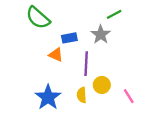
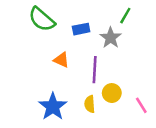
green line: (114, 14) -> (125, 16), turned -32
blue rectangle: (69, 38) -> (81, 29), moved

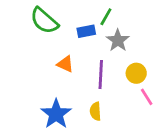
green line: (125, 16) -> (106, 17), moved
yellow circle: (112, 93) -> (136, 73), moved
pink line: (141, 105) -> (147, 97), moved

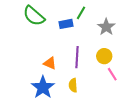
gray star: (118, 40) -> (106, 27), moved
orange triangle: (65, 64) -> (50, 63), moved

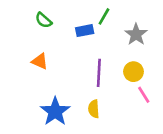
green semicircle: (34, 16) -> (44, 20), size x0.6
orange triangle: (50, 63) -> (40, 61), moved

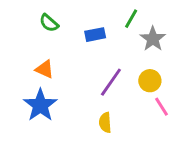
green line: (104, 16) -> (131, 19), moved
purple line: (99, 73) -> (111, 82), turned 32
blue star: (55, 111) -> (40, 105), moved

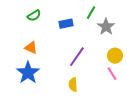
green semicircle: (49, 23) -> (34, 16), turned -72
yellow circle: (150, 81) -> (115, 56), moved

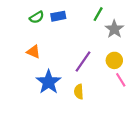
blue rectangle: (66, 24) -> (58, 16), moved
yellow circle: (115, 56) -> (114, 60), moved
blue star: (28, 73) -> (49, 82), moved

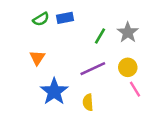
green line: (98, 14) -> (100, 36), moved
orange triangle: (33, 52) -> (37, 58), turned 40
purple line: (83, 61) -> (93, 69), turned 30

